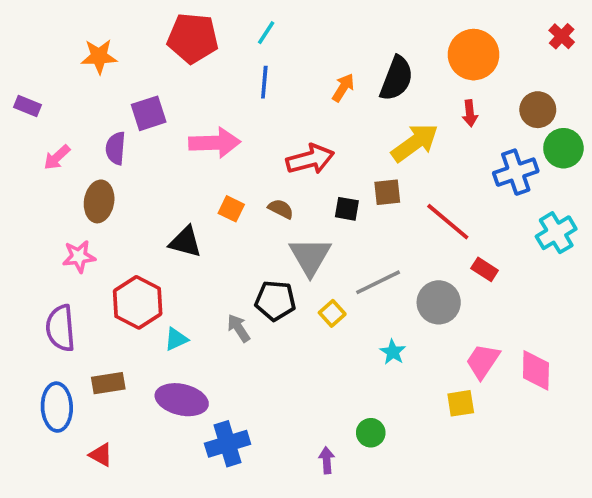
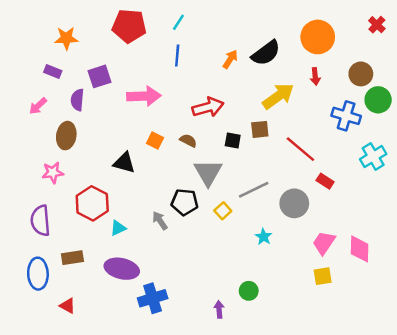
black semicircle: (396, 78) -> (266, 53), turned 32
purple rectangle: (27, 106) -> (53, 71), moved
blue cross: (516, 172) -> (346, 116), turned 36
yellow square: (461, 403) -> (323, 276), moved

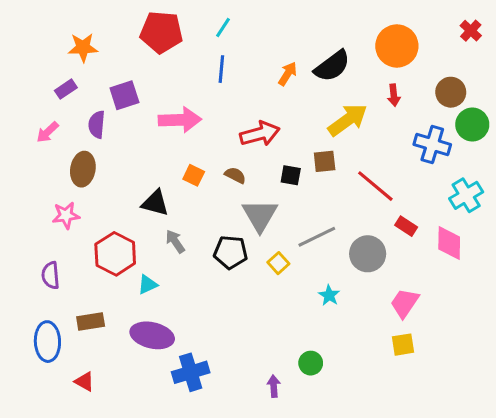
purple rectangle: (53, 71) -> (66, 89), turned -56
purple semicircle: (40, 221) -> (51, 275), size x0.7
gray arrow: (160, 221) -> (175, 241), moved
pink diamond: (360, 249) -> (449, 243), moved

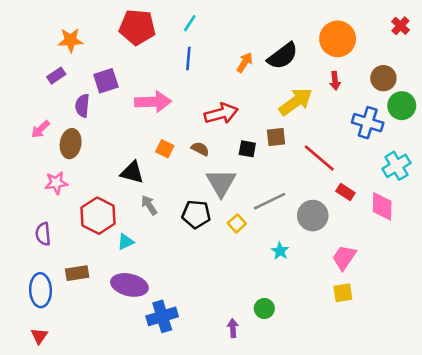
pink arrow: (47, 132) -> (40, 129), moved
red triangle: (84, 382) -> (39, 336), moved, turned 36

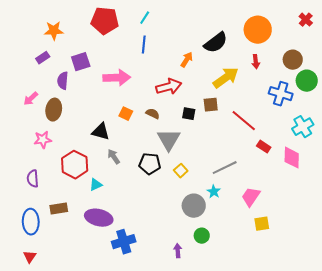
orange arrow: (245, 62) -> (187, 60), moved
gray line: (270, 201) -> (225, 168), moved
gray circle: (313, 216) -> (194, 206), moved
pink trapezoid: (344, 257) -> (251, 197), moved

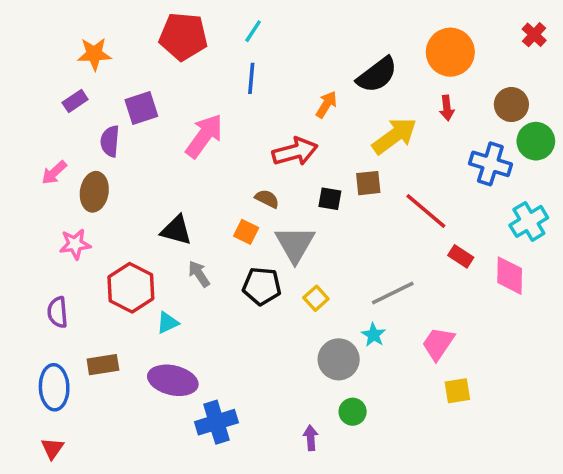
pink arrow: (117, 78) -> (204, 136), turned -52
orange square: (126, 114) -> (246, 232), moved

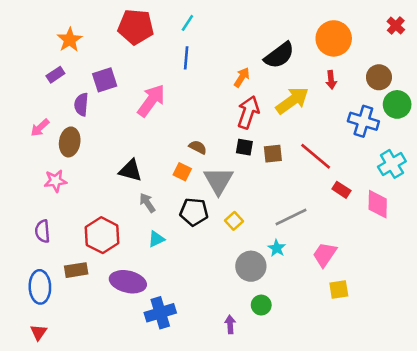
orange star: (94, 54) -> (70, 40), turned -30
red arrow: (295, 152) -> (248, 112), moved, turned -56
brown square: (368, 183) -> (273, 154), moved
red hexagon: (131, 288) -> (102, 235), moved
cyan triangle: (168, 323) -> (156, 239), moved

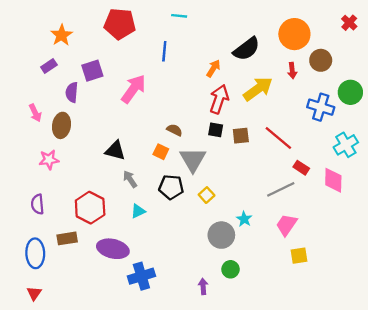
cyan line: (187, 23) -> (179, 16), moved, turned 63
brown circle: (379, 77) -> (321, 60), moved
pink arrow: (40, 128) -> (35, 113), turned -72
gray line: (291, 217) -> (281, 189), moved

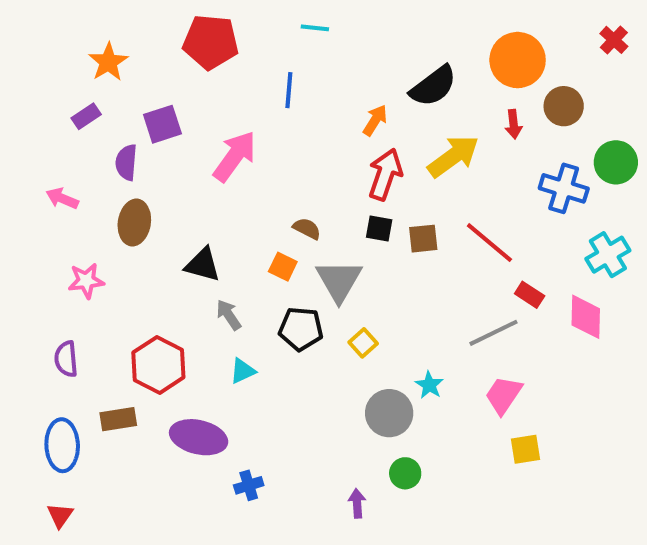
pink arrow: (35, 113) -> (62, 198), turned 138
brown ellipse: (61, 125) -> (134, 223), moved
blue cross: (141, 276) -> (249, 485), size x0.6

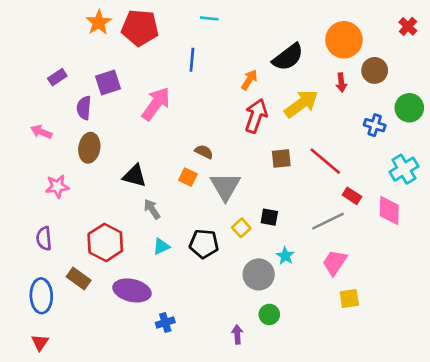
orange star: (108, 62) -> (99, 22), moved
blue cross: (564, 188) -> (375, 125), size x0.7
black square: (379, 229) -> (269, 217), moved
black pentagon: (301, 329) -> (204, 244), moved
brown rectangle: (118, 419) -> (79, 278), turned 45

